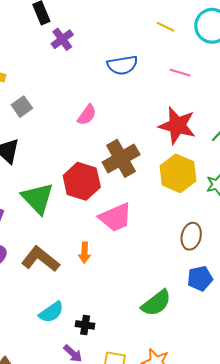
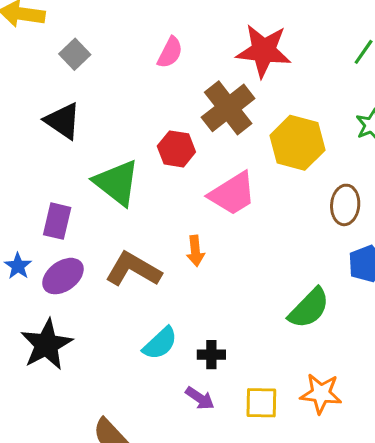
red star: (177, 126) -> (264, 51), moved
yellow hexagon: (178, 173) -> (297, 143), moved
red hexagon: (82, 181) -> (176, 149), size x0.7

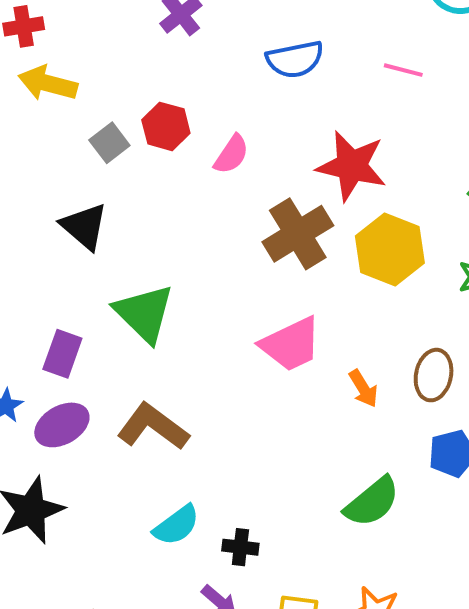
yellow hexagon: (297, 143) -> (390, 250), moved
red hexagon: (176, 149) -> (166, 126), moved
orange arrow: (195, 251) -> (363, 388), moved, turned -32

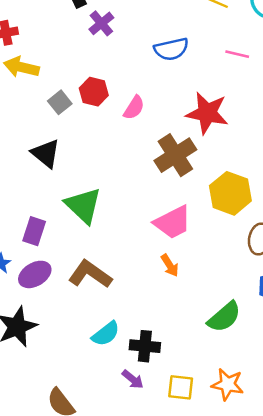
yellow hexagon: (390, 250) -> (230, 193), moved
orange arrow: (363, 388) -> (170, 265), moved
black cross: (240, 547) -> (145, 346), size x1.4

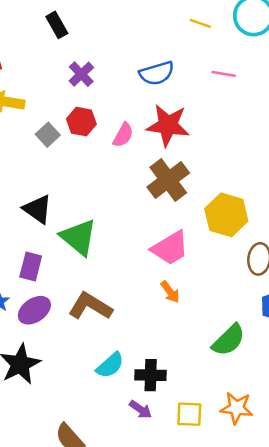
purple cross: (101, 23) -> (81, 74), moved
red star: (207, 113) -> (168, 125), moved
black triangle: (46, 153) -> (38, 209), moved

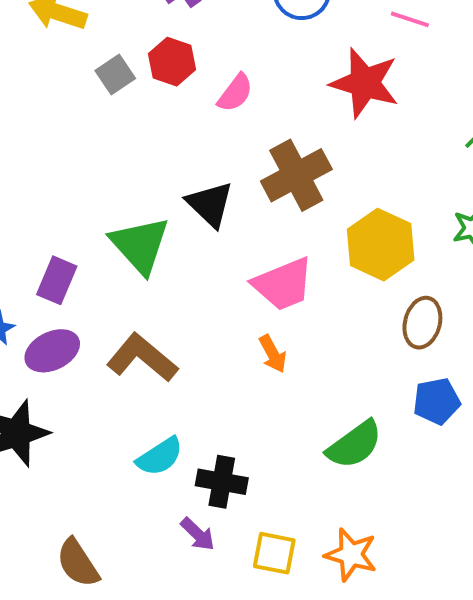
red star: (168, 125) -> (365, 83), moved
black triangle: (38, 209) -> (210, 204), moved

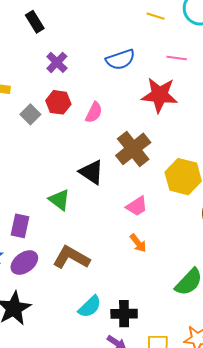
green triangle: (140, 245) -> (59, 200), size x0.7
pink trapezoid: (283, 284) -> (137, 206), size x0.7

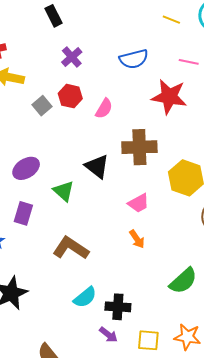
brown cross: (133, 149) -> (139, 147), turned 32
purple ellipse: (24, 263) -> (26, 168), moved

